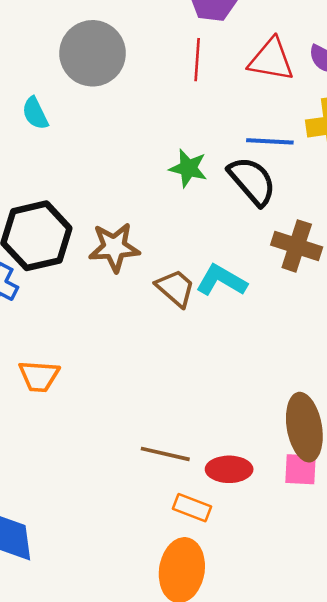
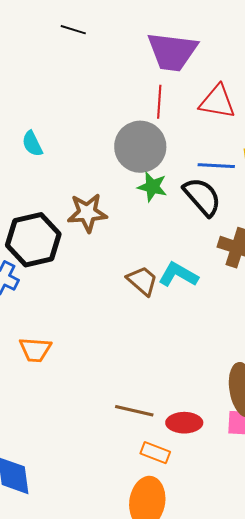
gray circle: (93, 53) -> (140, 147), moved
brown star: (114, 247) -> (87, 213), moved

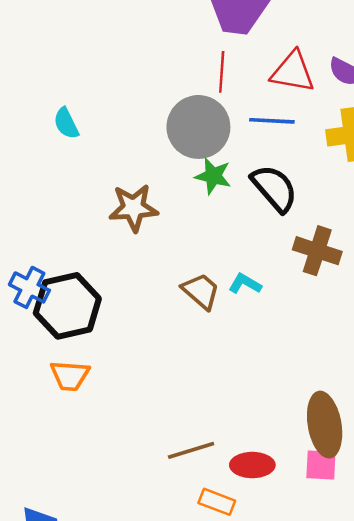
blue line: (216, 166) -> (272, 121), moved
black hexagon: (33, 240) -> (67, 306), moved
cyan L-shape: (178, 275) -> (245, 284), size x0.7
brown line: (134, 411) -> (191, 450), turned -30

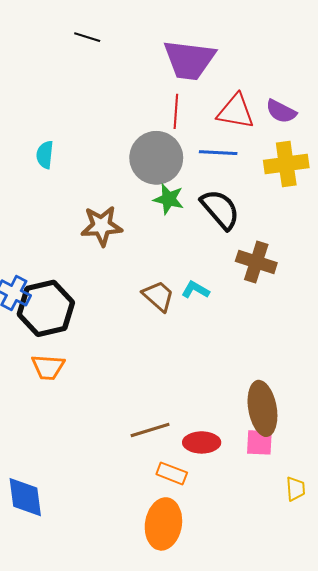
cyan semicircle: (66, 123) -> (45, 155), turned 32

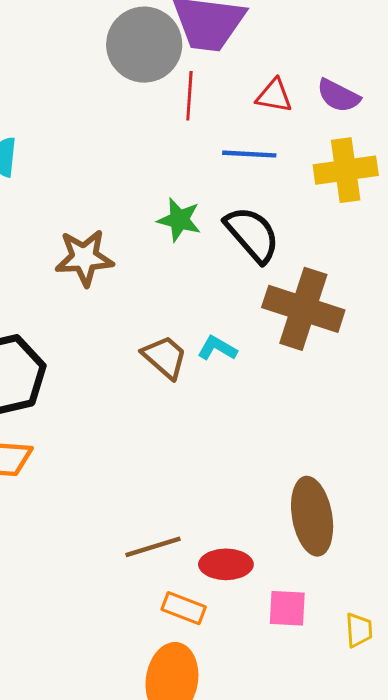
red triangle: (236, 111) -> (274, 96), size x0.7
gray circle: (156, 158) -> (144, 45), moved
brown cross: (256, 262) -> (303, 309), size x1.4
pink square: (259, 442) -> (287, 608), moved

